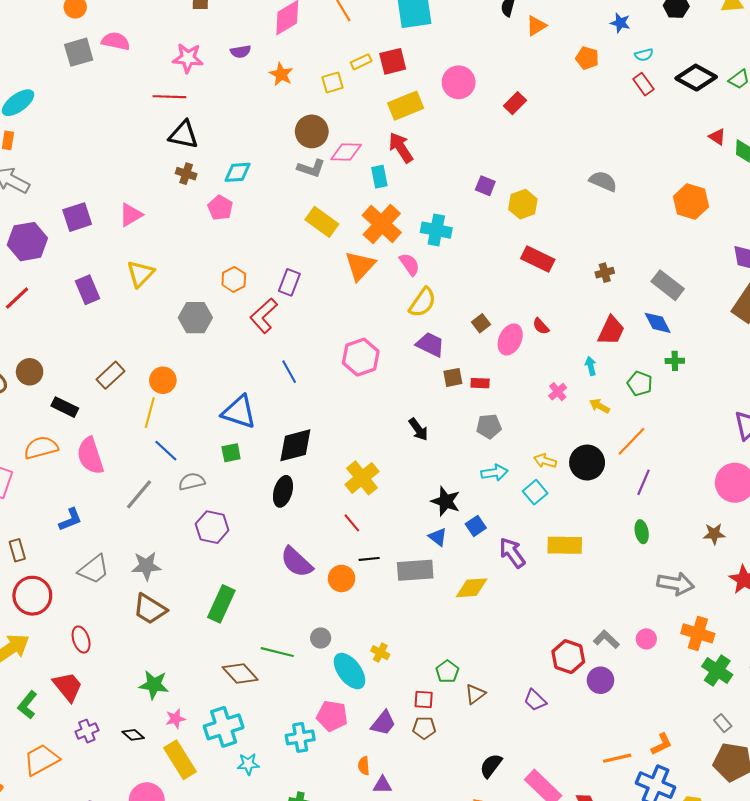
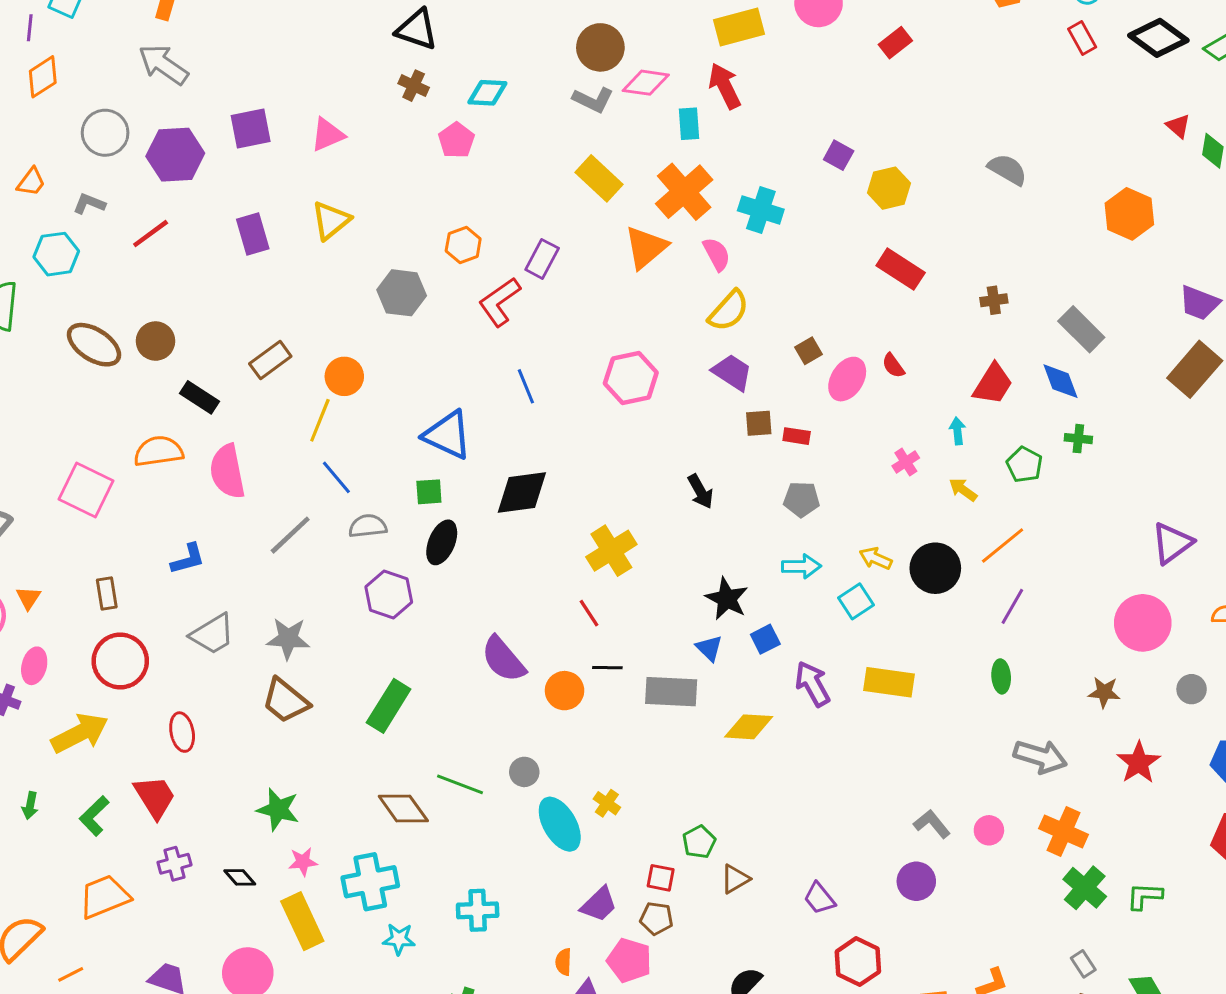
black ellipse: (283, 491) -> (442, 542), moved
red hexagon: (568, 657) -> (858, 962), moved
pink pentagon: (332, 716) -> (629, 960), moved

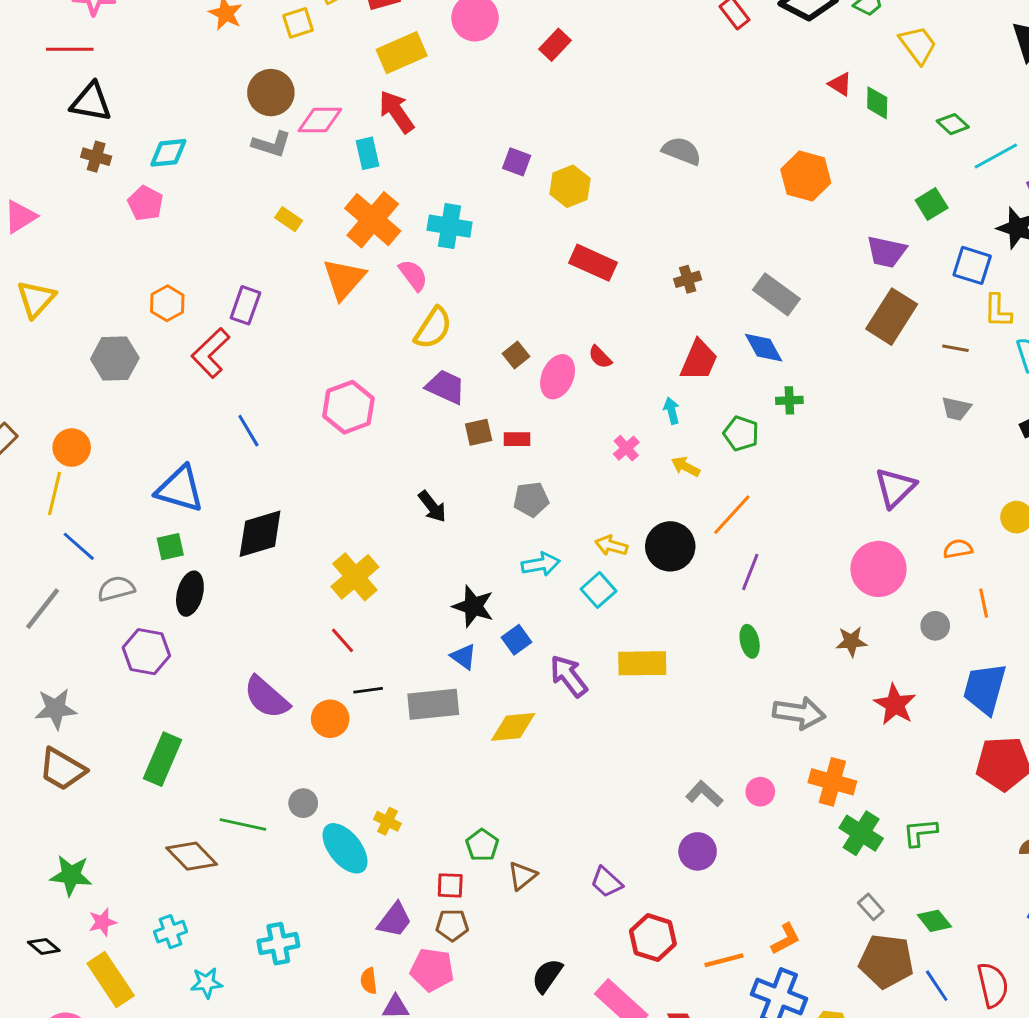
yellow rectangle: (599, 178) -> (289, 219), size x0.6
cyan cross: (370, 882) -> (170, 932), size x0.6

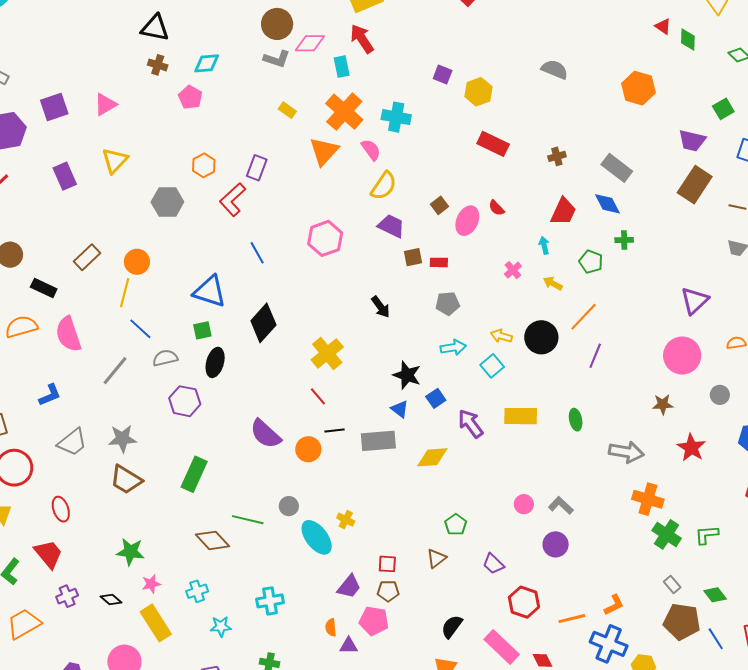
black diamond: (260, 534) -> (263, 323), turned -33
green ellipse: (750, 641) -> (576, 420), moved
pink circle: (760, 792) -> (524, 504), moved
green pentagon: (482, 845) -> (456, 525), moved

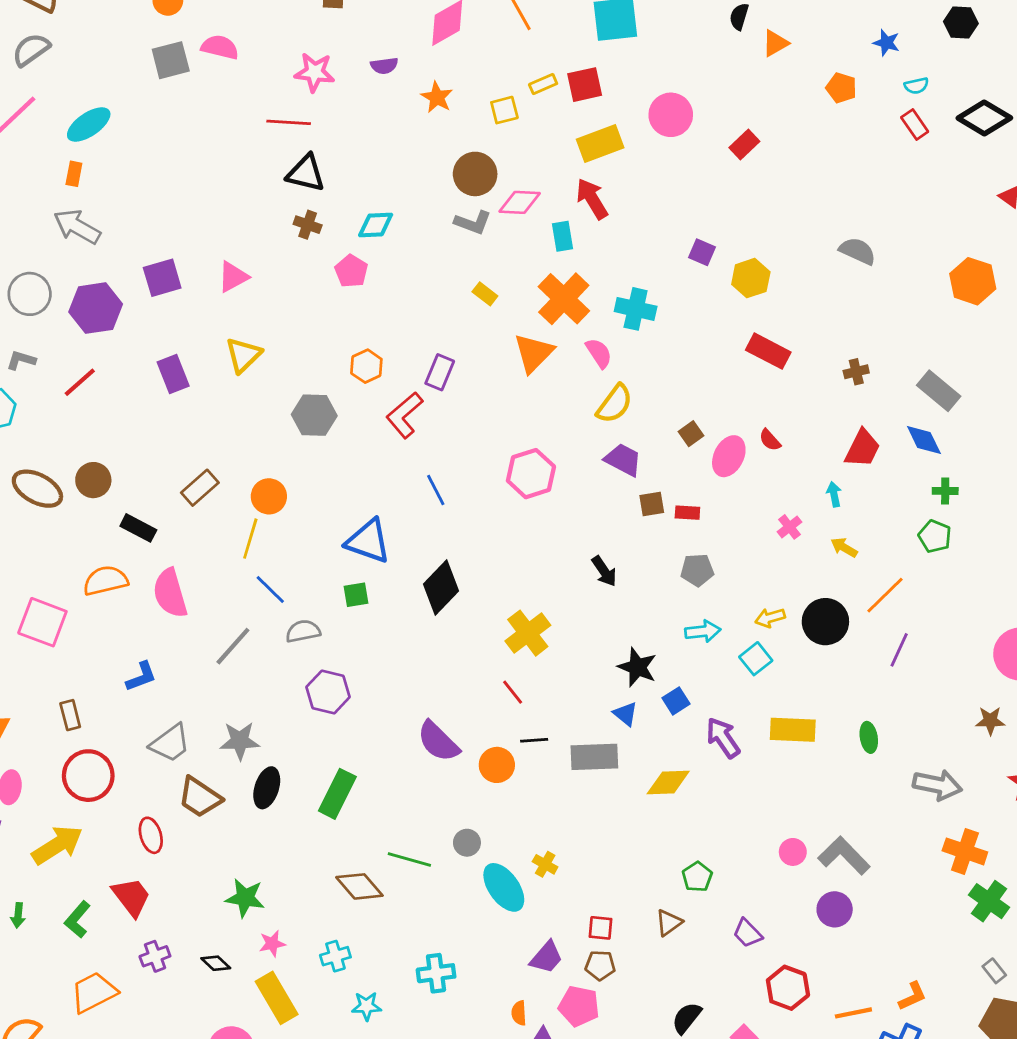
green pentagon: (591, 262) -> (935, 536), moved
yellow arrow: (501, 336) -> (770, 618), turned -35
black ellipse: (215, 362) -> (267, 788), moved
brown trapezoid: (126, 480) -> (200, 797), moved
gray L-shape: (561, 505) -> (844, 856), size x1.5

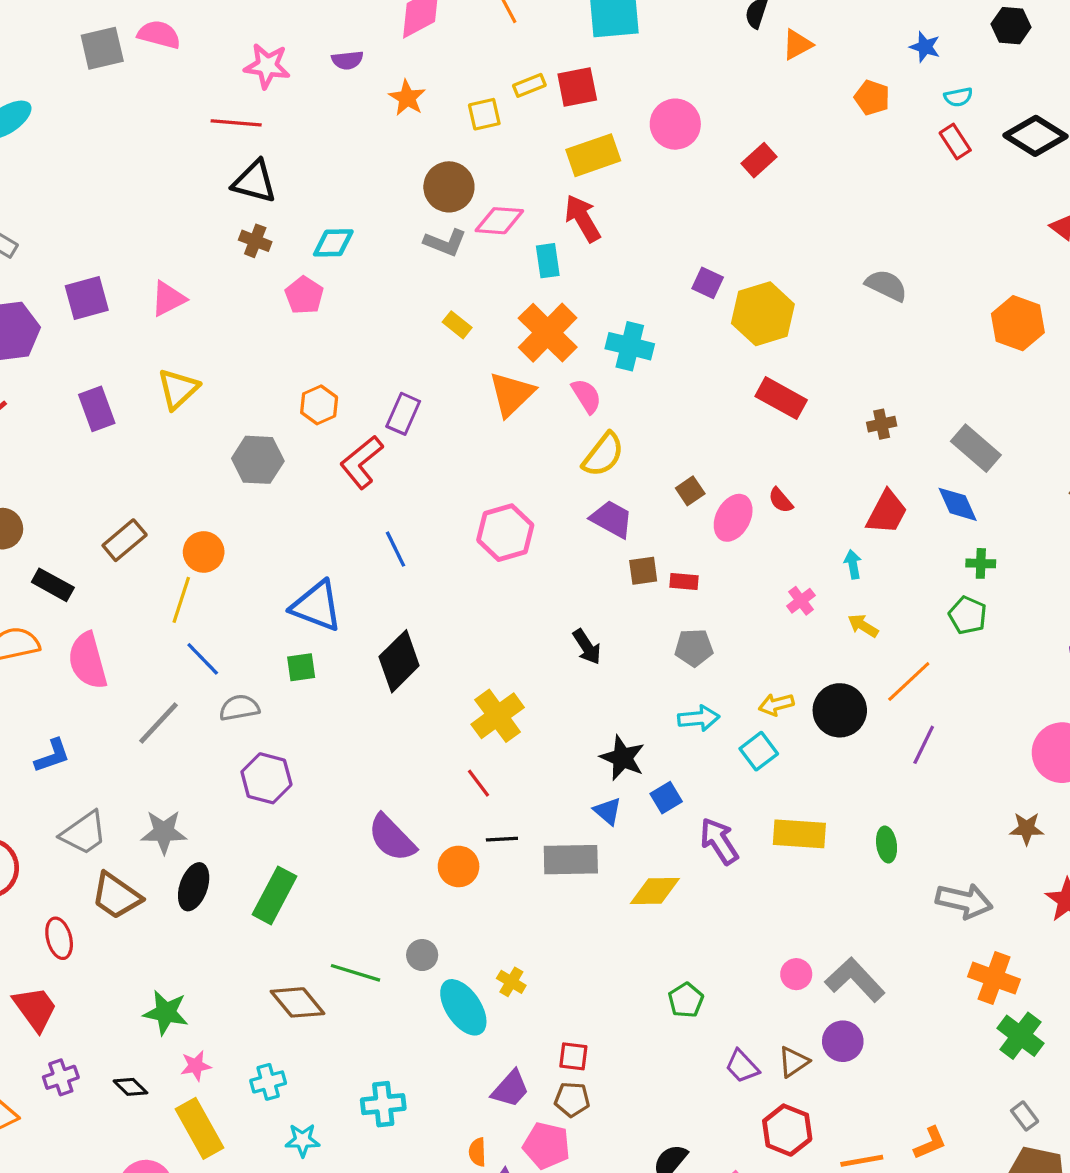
yellow hexagon: (751, 278) -> (763, 314), size x1.4
brown triangle: (669, 923) -> (793, 1062), moved

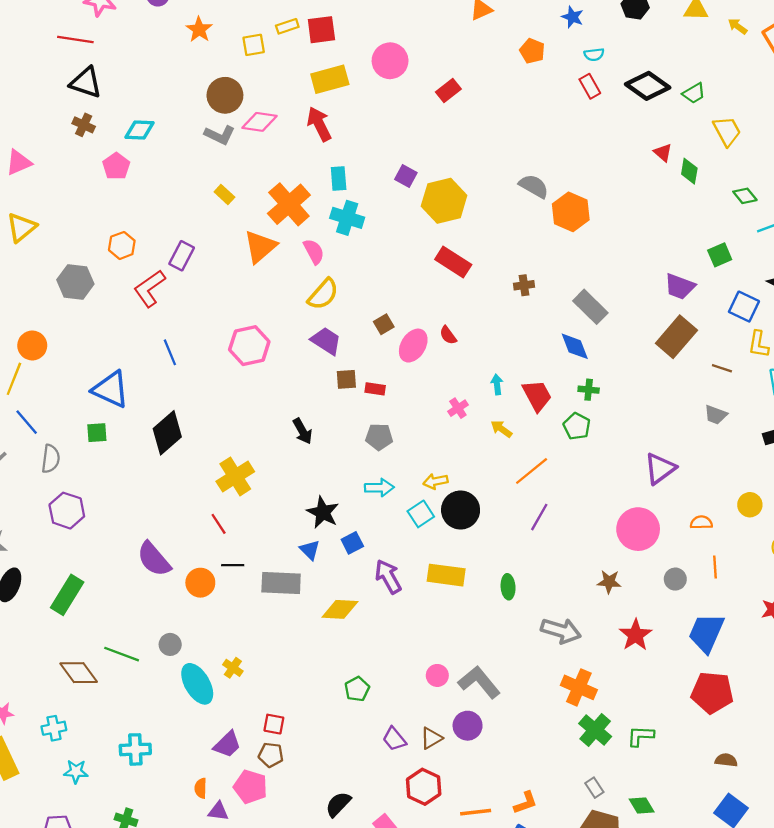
cyan rectangle: (548, 261) -> (339, 179), moved
orange hexagon: (1018, 323) -> (571, 212), moved
red trapezoid: (887, 512) -> (537, 396), moved, turned -60
gray semicircle: (239, 708) -> (51, 459), turned 104
black circle: (840, 710) -> (461, 510), moved

